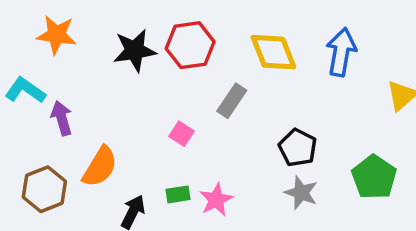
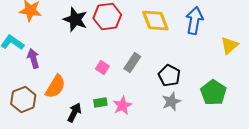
black star: (135, 50) -> (75, 20), turned 30
gray rectangle: (232, 101) -> (132, 62), moved
gray star: (301, 193) -> (171, 102), turned 30

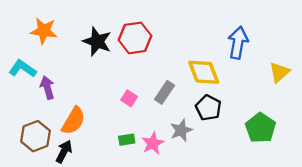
yellow diamond: (155, 20) -> (204, 72), moved
gray star: (171, 102) -> (181, 130), moved
black arrow: (74, 112) -> (64, 152), moved

